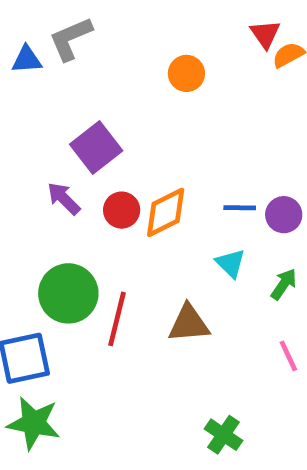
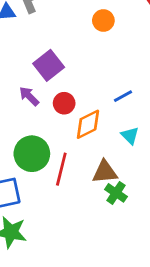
blue line: (240, 208) -> (123, 96), moved, turned -30
orange diamond: (166, 212) -> (88, 124), moved
green cross: (224, 435) -> (116, 193), moved

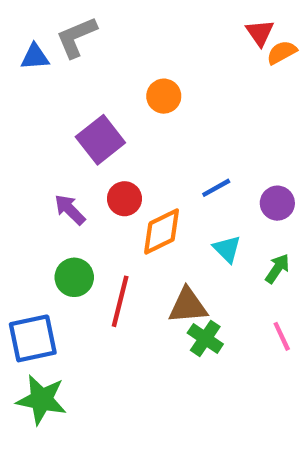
orange circle: (103, 20) -> (164, 96), moved
purple arrow: (29, 96) -> (70, 210), moved
green circle: (32, 154) -> (74, 277), size x0.7

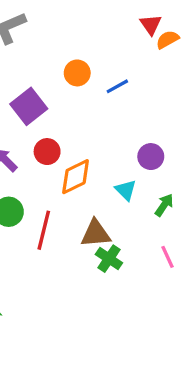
blue line: (216, 188) -> (117, 86), moved
purple circle: (277, 203) -> (151, 157), moved

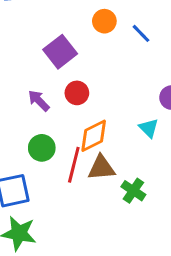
blue line: (117, 86) -> (141, 33), turned 75
orange diamond: (76, 177) -> (94, 136), moved
brown triangle: (96, 233) -> (101, 168), moved

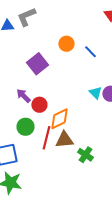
red circle: (77, 93) -> (39, 105), moved
cyan triangle: (149, 128) -> (95, 93), moved

